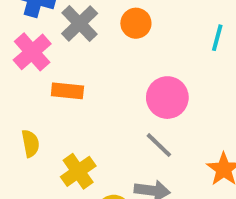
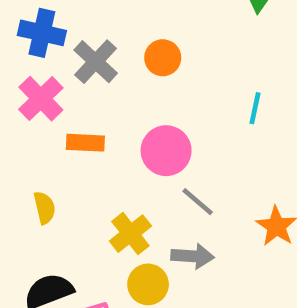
cyan line: (217, 38) -> (255, 108), moved
pink circle: (167, 98) -> (166, 151), moved
yellow cross: (78, 171) -> (130, 234), moved

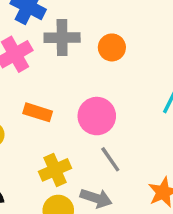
gray cross: (96, 62) -> (62, 38), turned 32
orange rectangle: (85, 143) -> (38, 112), moved

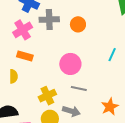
orange rectangle: (38, 112) -> (25, 56), moved
gray line: (110, 159) -> (79, 89), turned -42

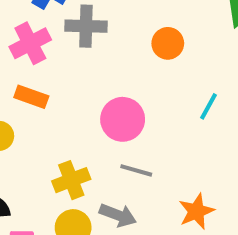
orange circle: (78, 24) -> (168, 43), moved

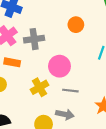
gray cross: (86, 26) -> (34, 39), moved
yellow cross: (71, 180) -> (39, 87), moved

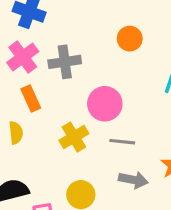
orange rectangle: (12, 62) -> (31, 98), turned 56
gray arrow: (65, 114) -> (133, 180), moved

